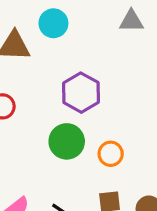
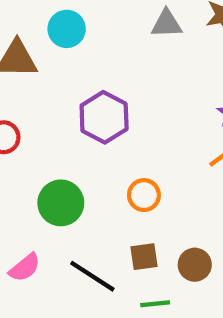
green circle: (67, 141) -> (61, 203), moved

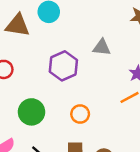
gray triangle: (167, 24) -> (102, 47), moved

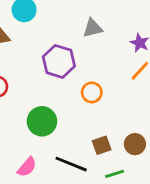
orange circle: (80, 114) -> (92, 92), moved

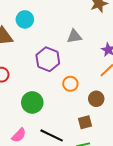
brown circle: (135, 144) -> (96, 99), moved
brown square: (102, 145) -> (85, 122), moved

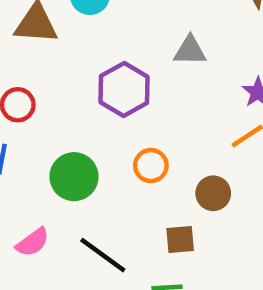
orange circle: (70, 84) -> (151, 166), moved

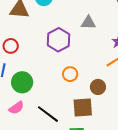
green circle: (74, 177) -> (22, 82), moved
brown square: (180, 240) -> (83, 108), size x1.5

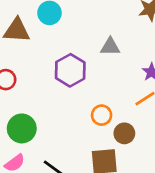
orange circle: (70, 74) -> (102, 115), moved

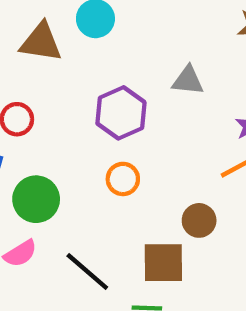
orange circle: (102, 115) -> (123, 179), moved

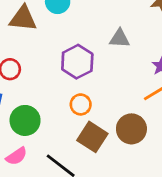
brown circle: (199, 220) -> (131, 129), size x1.4
brown square: (163, 263) -> (92, 137), moved, turned 36

